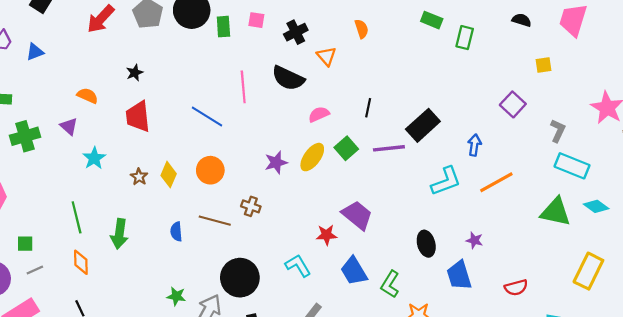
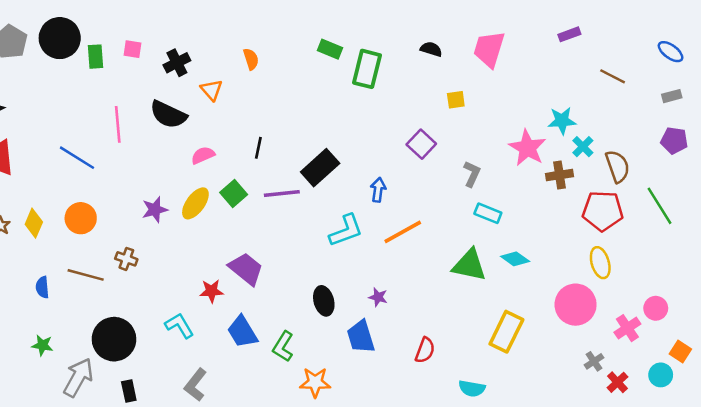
green rectangle: (465, 38) -> (367, 69), size x1.4
cyan rectangle: (572, 166) -> (488, 213), size x0.7
red semicircle: (516, 287) -> (425, 350), turned -55
green star: (176, 296) -> (42, 345), moved

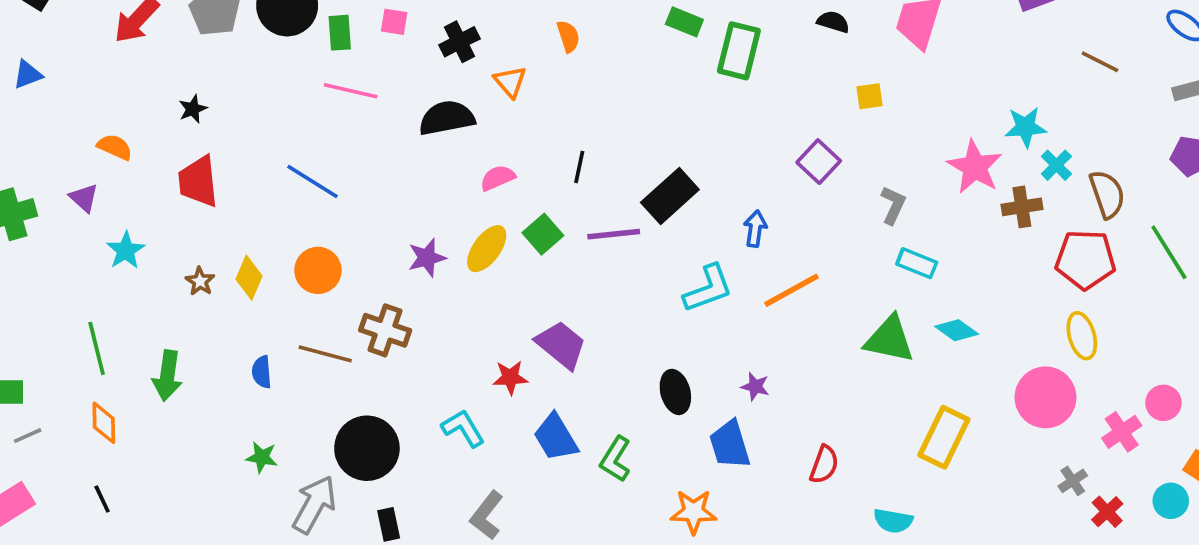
black semicircle: (168, 115) -> (447, 118), turned 144
pink line: (118, 124) -> (351, 91), moved, turned -72
brown cross: (126, 259) -> (385, 330), size x1.5
orange star: (315, 382) -> (694, 512), moved

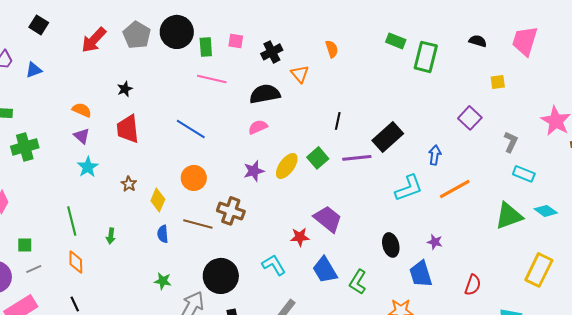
pink semicircle: (498, 178) -> (258, 127), moved
purple triangle: (84, 198) -> (82, 136), moved
yellow diamond: (249, 278) -> (158, 200), moved
green triangle: (889, 339) -> (509, 216), turned -32
green arrow: (167, 376) -> (111, 236), size x0.6

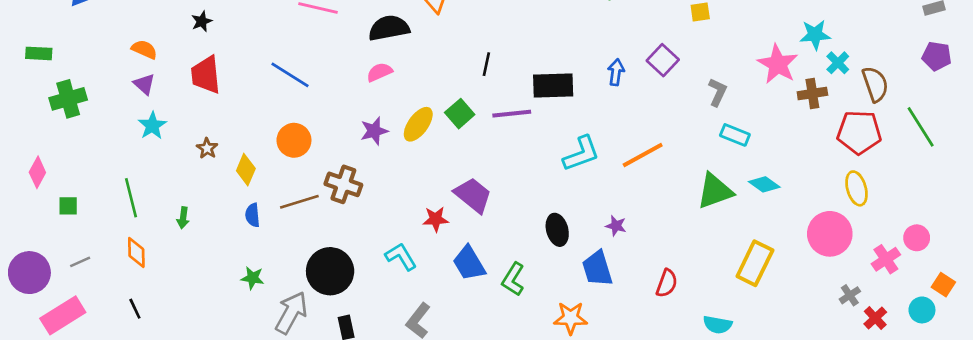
black rectangle: (388, 137) -> (553, 85), turned 40
blue arrow: (435, 155) -> (616, 72), moved
brown line: (198, 224) -> (299, 202), turned -32
green square: (25, 245) -> (68, 206), moved

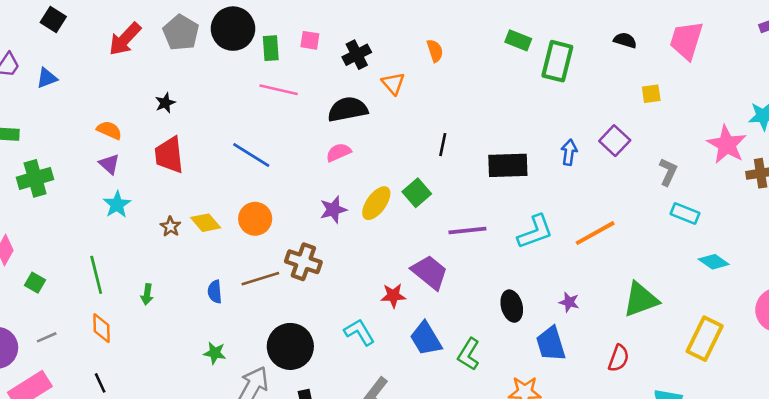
purple line: (512, 114) -> (467, 231), moved
yellow diamond: (246, 170) -> (206, 223), moved, turned -64
green triangle: (715, 191) -> (641, 300), moved
green square: (68, 206) -> (35, 283), turned 30

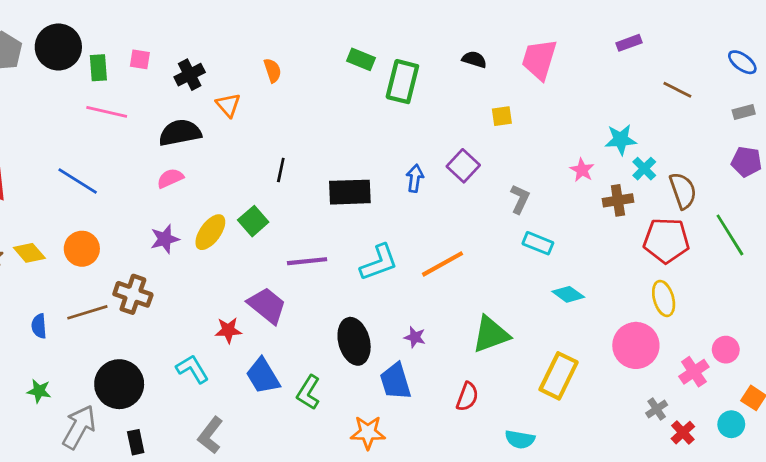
pink star: (727, 145) -> (582, 170), size x0.6
black ellipse: (512, 306) -> (354, 341), size x1.4

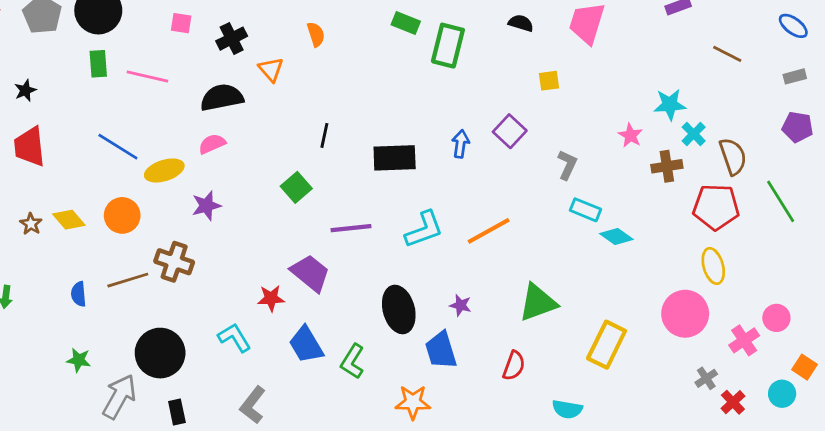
green rectangle: (98, 68) -> (98, 64), moved
yellow ellipse: (210, 232) -> (164, 171), moved, turned 36
cyan diamond: (568, 294) -> (616, 236), moved

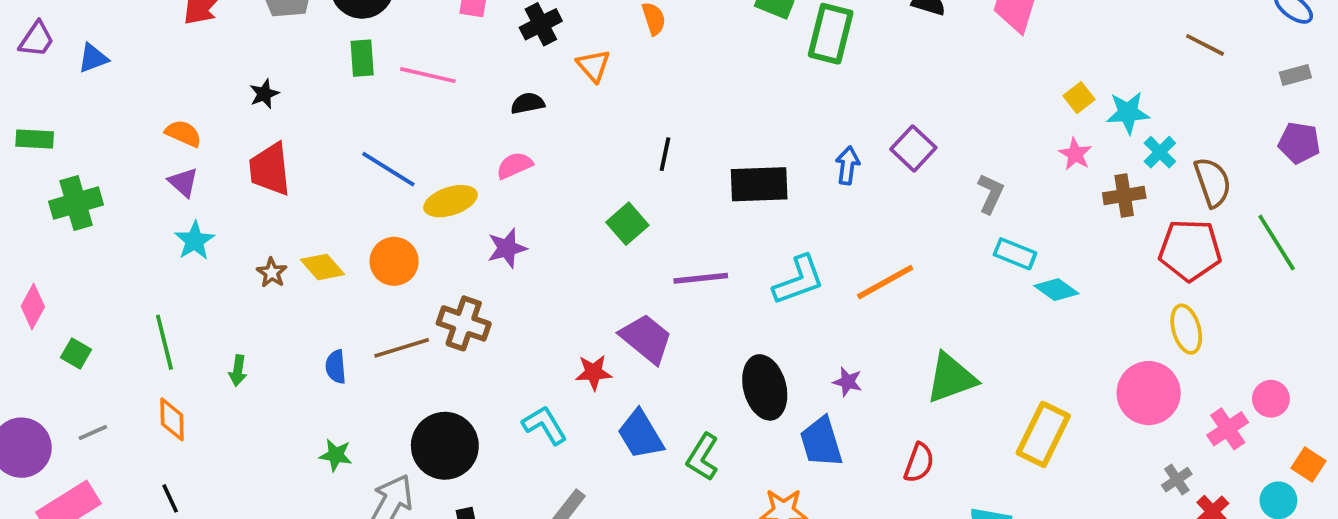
yellow square: (549, 81) -> (1079, 98), moved, turned -30
black semicircle: (222, 97) -> (528, 103), size x0.6

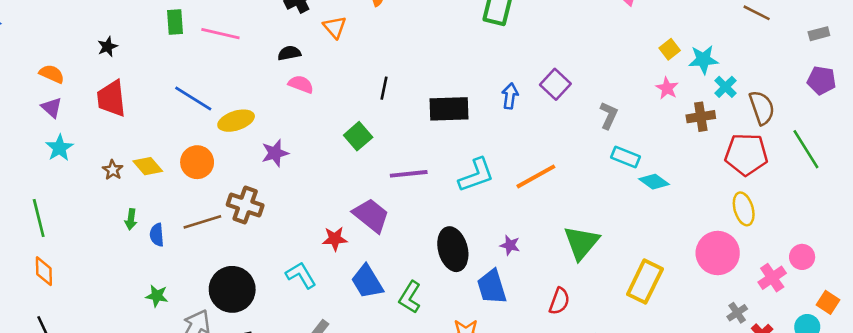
pink semicircle: (514, 165) -> (301, 84), moved, turned 45
green arrow: (238, 370) -> (131, 219), moved
green triangle: (951, 378) -> (581, 243), turned -30

